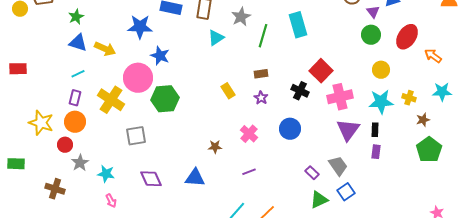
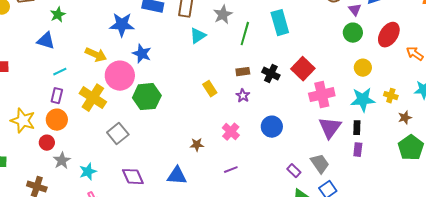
blue triangle: (78, 43) -> (46, 41), moved
yellow arrow: (105, 49) -> (96, 55), moved
black cross: (300, 91) -> (271, 74), moved
gray square: (136, 136) -> (118, 134), turned -30
cyan star: (106, 174) -> (88, 172), turned -30

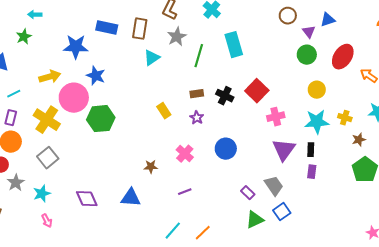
green star: (58, 15) -> (24, 37), moved
yellow arrow: (96, 55) -> (50, 77), turned -40
pink cross: (322, 95) -> (276, 117), size x0.7
gray square: (118, 134) -> (48, 158), moved

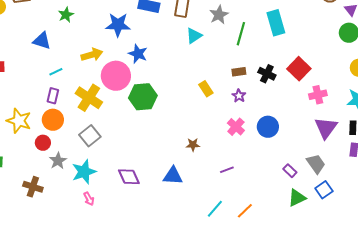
pink cross: (185, 154) -> (236, 127), moved
cyan star: (42, 194) -> (84, 172), size x1.4

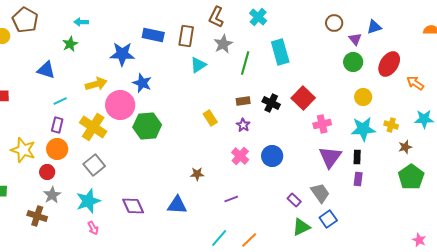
gray star: (58, 161) -> (52, 195), moved

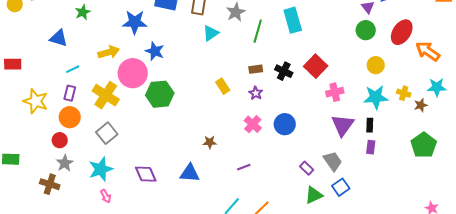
orange arrow: (415, 83) -> (428, 51), size x1.4
brown star: (405, 147) -> (421, 105), moved
yellow star: (23, 150) -> (36, 101), moved

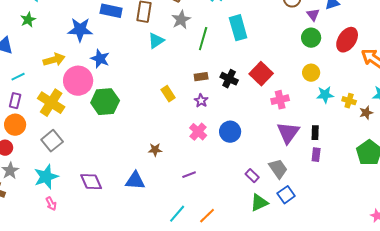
yellow circle: (376, 65) -> (311, 73), moved
cyan star: (376, 97) -> (325, 95), moved, size x0.7

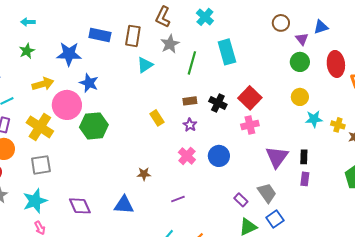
green star: (28, 20) -> (27, 51), moved
red ellipse: (347, 40) -> (336, 64), turned -40
pink cross: (280, 100) -> (250, 125), moved
gray square: (52, 141) -> (41, 165), turned 30

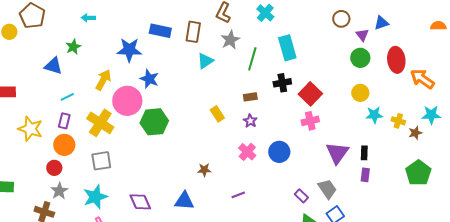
green star: (27, 51) -> (73, 47), moved
yellow arrow: (43, 84) -> (103, 80), turned -45
black cross: (218, 103) -> (282, 83), moved, turned -36

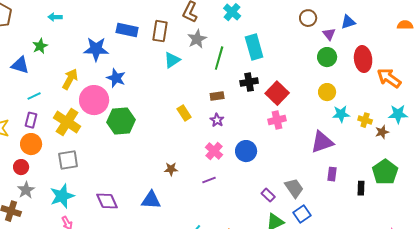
purple triangle: (337, 153) -> (322, 142), moved, turned 35
black rectangle: (364, 153) -> (361, 188), moved
purple line: (238, 195) -> (209, 180), moved

